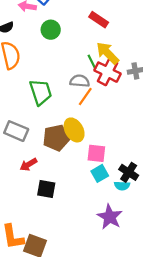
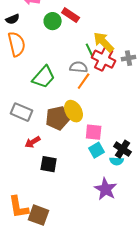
red rectangle: (99, 20) -> (71, 15), moved
green trapezoid: (41, 92) -> (44, 77), turned 60

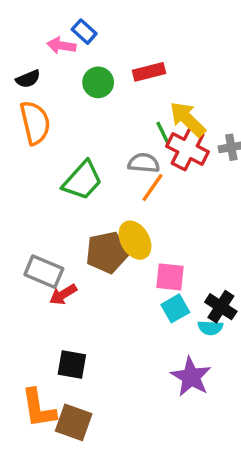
red rectangle: (71, 15) -> (149, 72), moved, turned -48
gray rectangle: (22, 112) -> (44, 272), moved
black square: (49, 164) -> (72, 365), moved

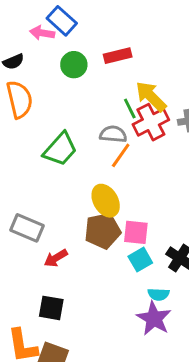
blue rectangle: (84, 32) -> (62, 21), size x1.4
red cross: (188, 149) -> (151, 122), turned 36
brown pentagon: (107, 252) -> (103, 231), moved
red arrow: (63, 294) -> (56, 258), moved
cyan semicircle: (210, 328) -> (158, 294), moved

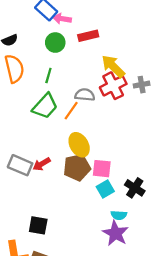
pink arrow: (42, 33) -> (62, 19), moved
green line: (130, 108) -> (48, 75), moved, turned 42
orange line: (121, 155) -> (71, 111), moved
red arrow: (56, 258) -> (42, 164), moved

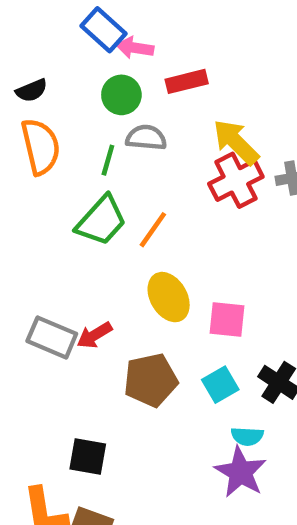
gray semicircle: (85, 95) -> (146, 138), moved
brown pentagon: (77, 167) -> (151, 380), moved
pink square: (102, 169) -> (227, 319), moved

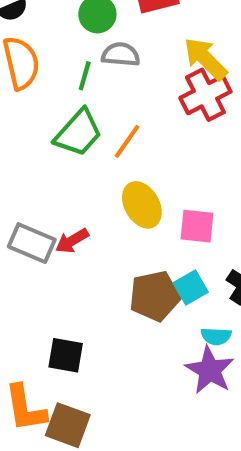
brown pentagon: (151, 380) -> (155, 296), moved

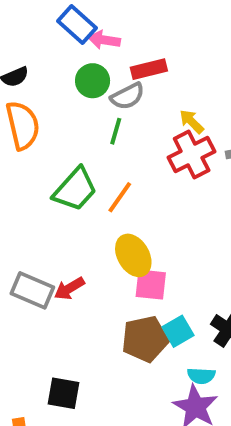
gray semicircle: (121, 54) -> (127, 96), moved, turned 148
yellow arrow: (205, 59) -> (192, 121), size x0.6
green line: (85, 76) -> (116, 131), moved
pink square: (197, 226) -> (151, 285), moved

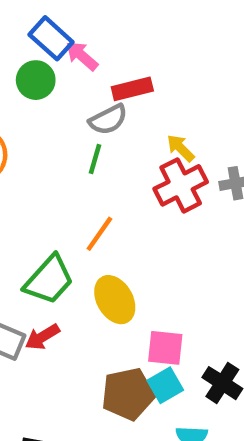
pink arrow: (104, 40) -> (82, 56), turned 32
green circle: (93, 81) -> (36, 80), moved
green trapezoid: (75, 189) -> (49, 280), moved
pink square: (151, 285) -> (165, 348), moved

